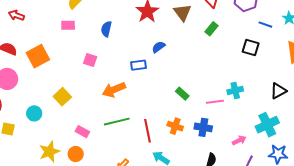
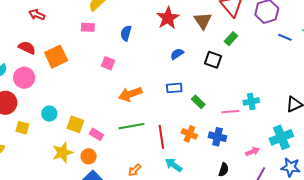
black square: (251, 47) -> (213, 60), moved
blue rectangle: (139, 65) -> (174, 88), moved
yellow square: (62, 97) -> (75, 124), moved, turned -30

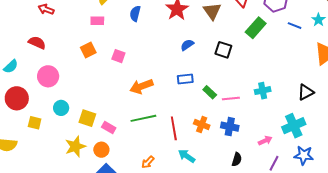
blue semicircle: (126, 33) -> (135, 14), moved
green rectangle: (231, 39) -> (256, 28), moved, size x1.5
orange square: (56, 57) -> (88, 50), moved, size x0.7
pink circle: (24, 78) -> (48, 76), moved
pink line: (230, 112) -> (231, 99), moved

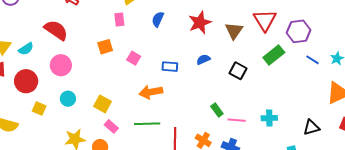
pink rectangle: (97, 21) -> (119, 19), turned 72
red semicircle: (37, 43) -> (56, 30), size x1.4
blue rectangle: (185, 79) -> (170, 67), moved
yellow square: (87, 118) -> (103, 104), moved

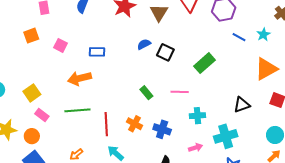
green rectangle: (274, 55) -> (204, 63), moved
blue semicircle: (203, 59) -> (144, 44), moved
yellow square: (103, 104) -> (32, 93), turned 30
cyan cross: (269, 118) -> (197, 116), moved
pink line: (237, 120) -> (180, 92), moved

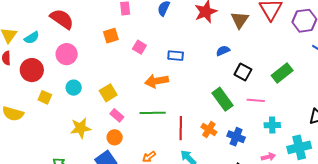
black square: (165, 52) -> (243, 72), moved
green rectangle: (146, 93) -> (223, 99), size x1.6
orange circle: (32, 136) -> (115, 137), moved

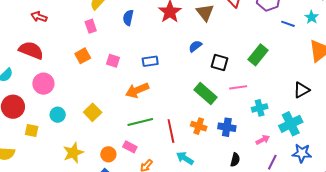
pink rectangle: (117, 115) -> (130, 147), moved

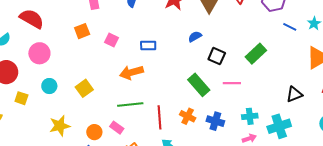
cyan cross: (260, 108) -> (250, 116), moved

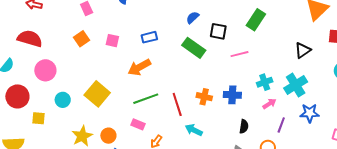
green rectangle: (199, 85) -> (194, 48), moved
yellow square: (84, 88) -> (97, 94), size x1.4
orange circle: (94, 132) -> (108, 136), moved

